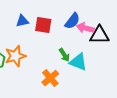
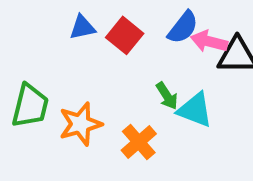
red square: (43, 25) -> (125, 35), turned 30
orange star: (15, 56) -> (80, 124), moved

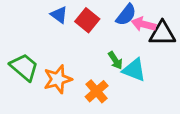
blue triangle: (82, 27) -> (59, 15), turned 48
green trapezoid: (30, 106) -> (24, 67), turned -64

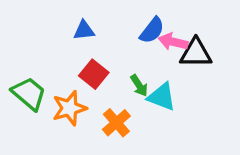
blue triangle: (59, 15) -> (84, 30), moved, turned -42
red square: (87, 20) -> (94, 74), moved

